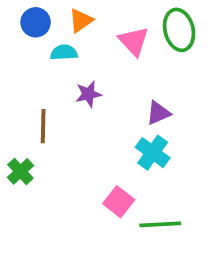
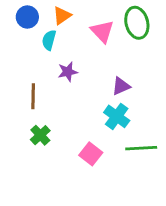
cyan semicircle: (64, 53) -> (49, 40), turned -72
green cross: (20, 171) -> (40, 135), moved
green line: (160, 224) -> (141, 148), moved

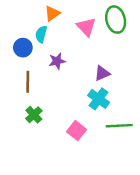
blue circle: (27, 17) -> (23, 48), moved

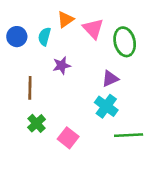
orange triangle: (52, 13) -> (65, 19), moved
green ellipse: (116, 20) -> (125, 42), moved
blue circle: (23, 48) -> (17, 37), moved
pink square: (77, 131) -> (68, 138), moved

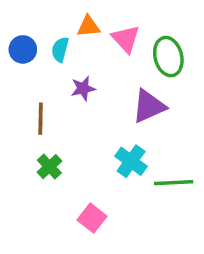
orange triangle: (65, 19) -> (88, 26), turned 30
purple triangle: (110, 79) -> (149, 106), size x1.5
cyan cross: (106, 106) -> (131, 161), moved
pink square: (68, 138) -> (92, 218), moved

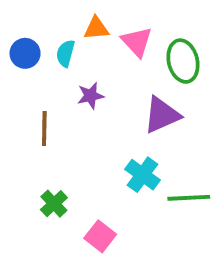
green cross: (49, 167) -> (54, 204), moved

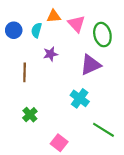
green line: (189, 198) -> (104, 130), moved, turned 35
pink square: (100, 236) -> (59, 143), moved

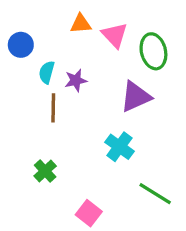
cyan semicircle: (36, 30) -> (47, 72), moved
brown line: (25, 72) -> (53, 108), moved

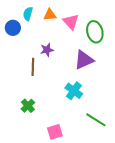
cyan semicircle: (47, 72) -> (28, 14), moved
pink square: (89, 213) -> (55, 132), turned 35

